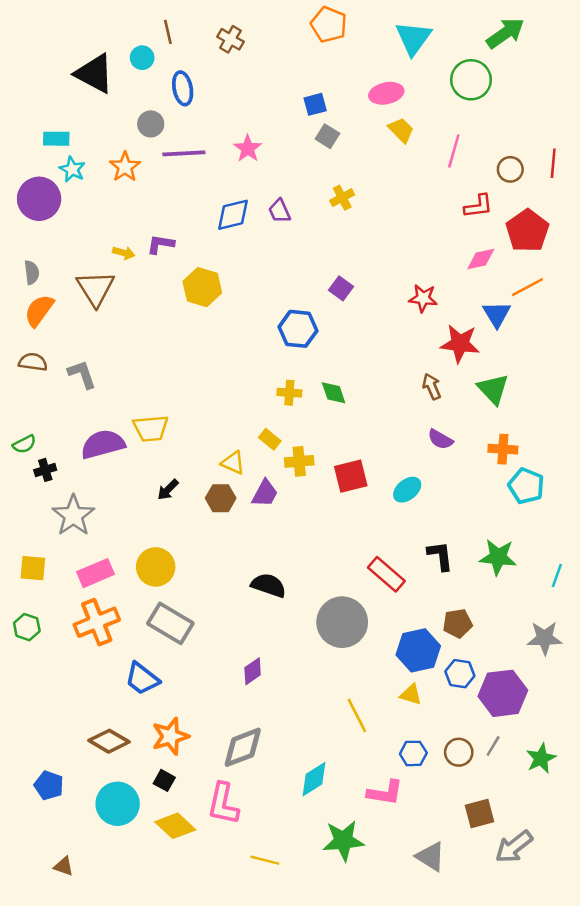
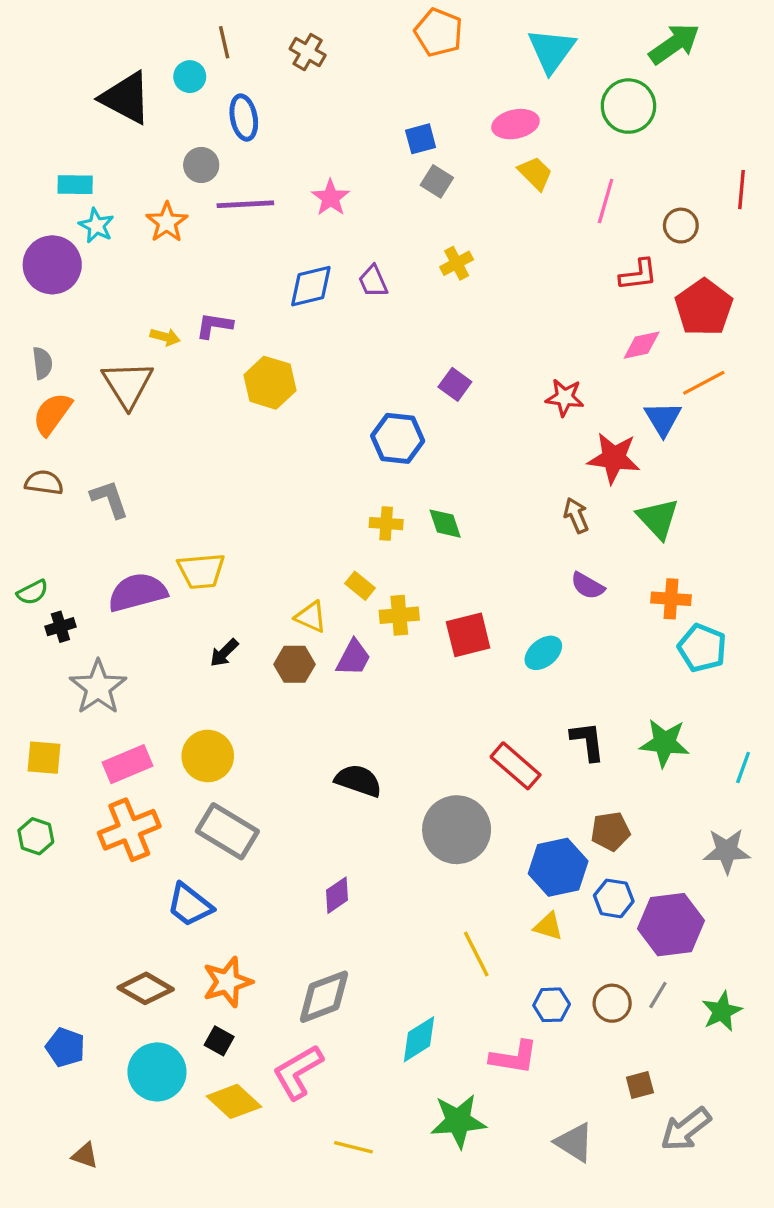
red line: (553, 163) -> (741, 190), moved
pink L-shape: (223, 804) -> (298, 1072), turned 48
brown square: (480, 814) -> (640, 1085), size x0.7

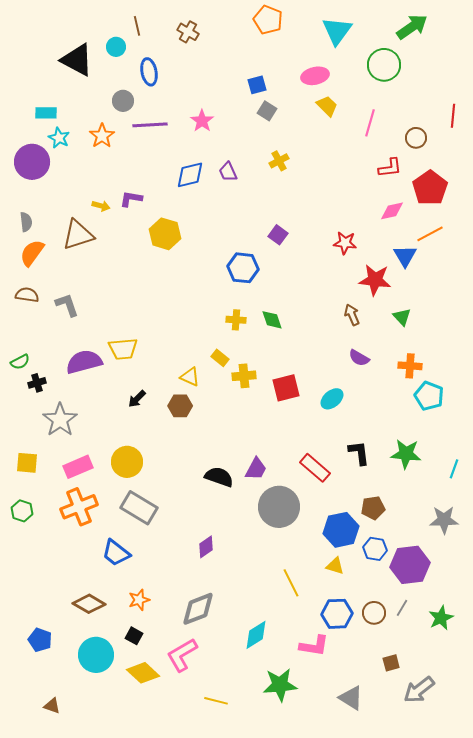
brown triangle: (128, 384) -> (78, 235), turned 44
green triangle: (658, 519) -> (402, 317), size x0.7
purple trapezoid: (353, 658) -> (256, 469), moved
orange star: (227, 982) -> (139, 600), size x0.7
blue hexagon: (552, 1005) -> (337, 614), size x1.4

